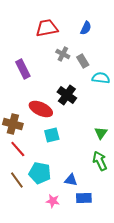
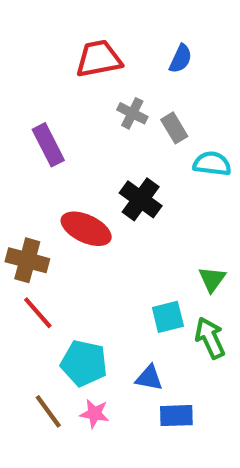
cyan square: (52, 135) -> (168, 317), moved
brown line: (17, 180) -> (48, 411), moved
pink star: (53, 201) -> (94, 414), moved

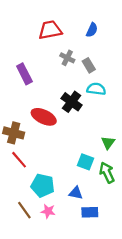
cyan semicircle: (212, 164) -> (96, 89), moved
cyan square: (168, 317) -> (85, 162), turned 35

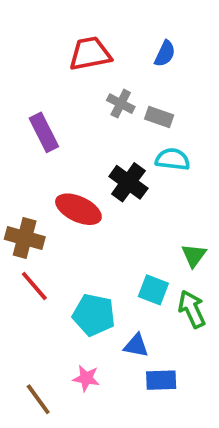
gray rectangle: (89, 65) -> (159, 117), turned -40
cyan pentagon: (43, 185) -> (94, 315), moved
brown line: (24, 210) -> (38, 399), moved

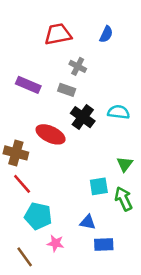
gray rectangle: (159, 117) -> (67, 90), moved
purple rectangle: (44, 132) -> (28, 85), turned -40
cyan semicircle: (173, 159) -> (119, 112), moved
cyan square: (153, 290) -> (99, 186), turned -30
cyan pentagon: (94, 315) -> (38, 216), moved

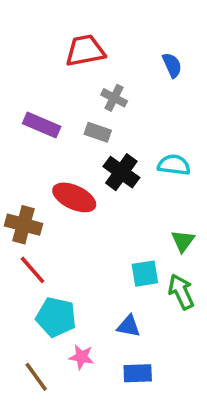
blue semicircle: (106, 34) -> (172, 65), moved, turned -49
blue rectangle: (104, 245) -> (138, 373), moved

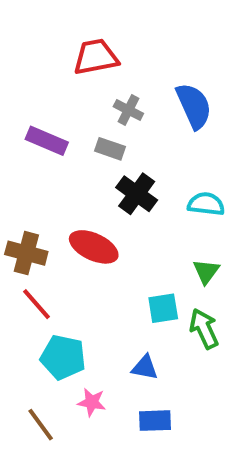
blue semicircle: (172, 65) -> (194, 106), moved, size x1.6
cyan semicircle: (174, 165) -> (206, 204), moved
red ellipse: (74, 197) -> (94, 247), moved

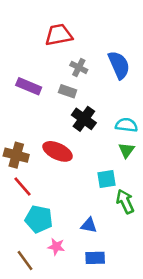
green triangle: (206, 271) -> (126, 150), moved
cyan square: (163, 308) -> (106, 179), moved

